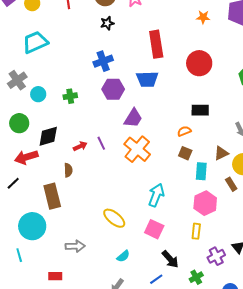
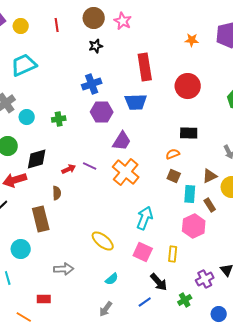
purple line: (101, 143) -> (90, 166), turned -40
brown rectangle: (231, 184) -> (210, 205), moved
cyan circle: (32, 226) -> (21, 249), size x0.7
yellow rectangle: (196, 231) -> (173, 254), moved

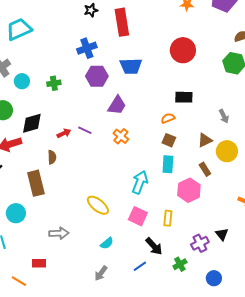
red rectangle: (145, 67) -> (122, 22), moved
orange cross: (126, 172) -> (121, 136), size x0.6
cyan rectangle: (190, 194) -> (168, 164), moved

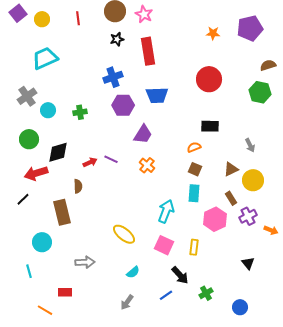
purple cross: (200, 243) -> (248, 216), moved

